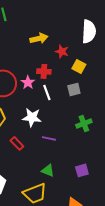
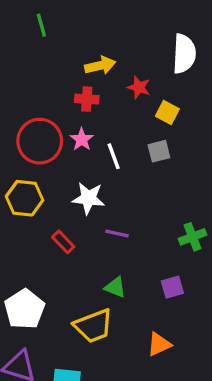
red cross: (44, 71) -> (87, 99), moved
green cross: (84, 123) -> (193, 237), moved

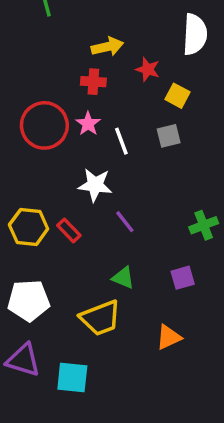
yellow hexagon: (25, 198) -> (29, 227), moved
purple line: (117, 233) -> (125, 222), turned 40
white pentagon: (25, 309) -> (29, 300), turned 30

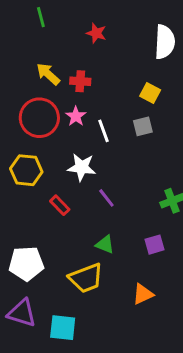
yellow arrow: (107, 47) -> (48, 74), moved, turned -125
red star: (148, 69) -> (96, 33), moved
yellow hexagon: (29, 227) -> (26, 170), moved

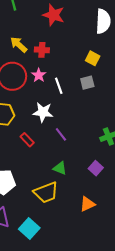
red star: (96, 33) -> (53, 15), size x1.5
purple square: (155, 245) -> (96, 168), turned -32
cyan square: (63, 328) -> (29, 228), turned 36

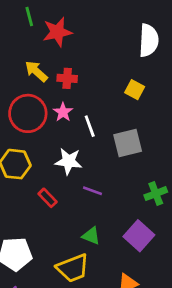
red star: (53, 15) -> (57, 32), moved, turned -30
gray square: (87, 83) -> (128, 143), moved, size x1.5
purple line: (61, 134) -> (92, 191), turned -32
purple square: (96, 168) -> (139, 236), size x1.5

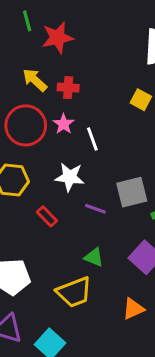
gray square: (128, 143) -> (132, 192), moved

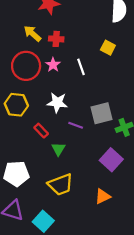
white line: (92, 139) -> (81, 67), moved
green triangle: (94, 257) -> (58, 149), moved, turned 40

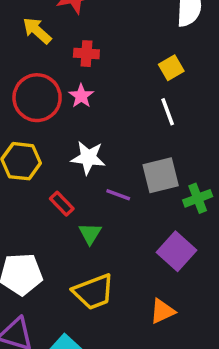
yellow arrow: (32, 34) -> (37, 31), moved
yellow square: (108, 48) -> (171, 68), turned 32
white line: (81, 67) -> (168, 112), moved

